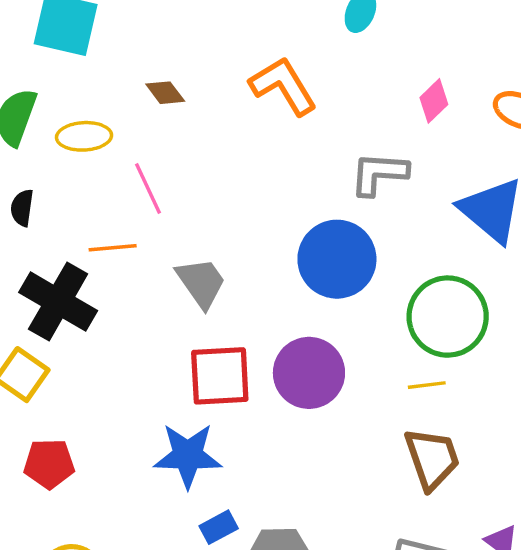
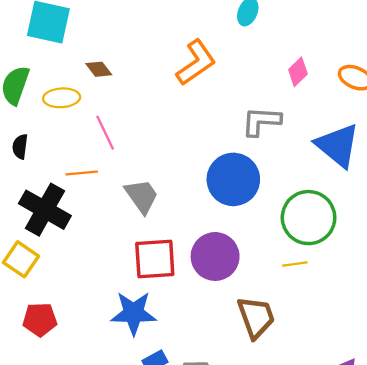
orange L-shape: (283, 86) -> (196, 63), turned 87
brown diamond: (165, 93) -> (99, 69), moved
brown trapezoid: (432, 459) -> (256, 317), moved

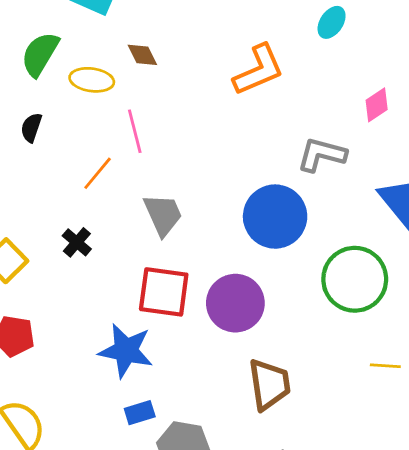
orange line: (82, 173) -> (98, 173), turned -56
black cross: (45, 210) -> (77, 242), moved, size x0.5
yellow line: (295, 264) -> (385, 366), moved

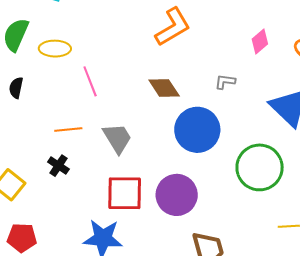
brown diamond: (142, 55) -> (164, 88), moved, size x1.4
gray L-shape: (322, 155) -> (225, 82), size x0.6
orange line: (98, 173) -> (68, 129), moved, turned 52

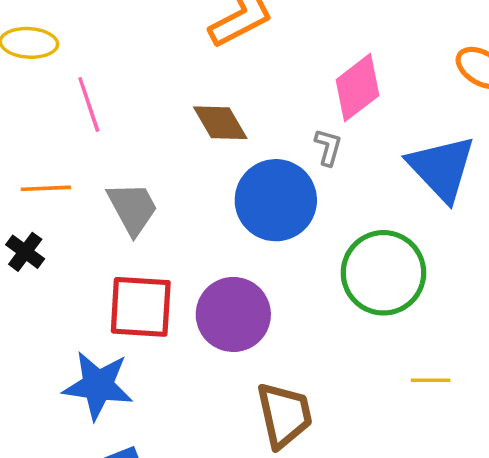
pink diamond: (260, 41) -> (358, 88), moved, size x1.5
gray L-shape: (225, 82) -> (328, 147), moved, turned 95

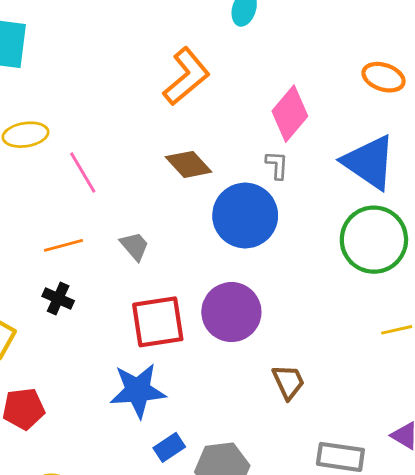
gray trapezoid: (133, 208) -> (135, 246), size x0.7
green circle: (383, 273) -> (374, 240), moved
brown trapezoid: (284, 415) -> (288, 382), size x0.7

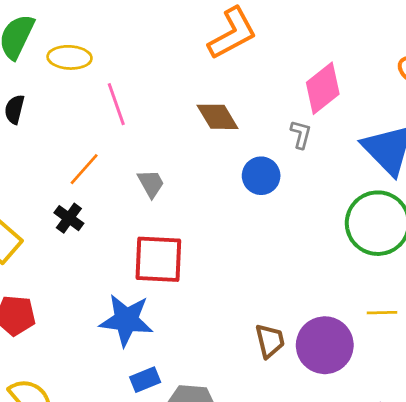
blue circle: (245, 216) -> (261, 176), size x0.6
orange line: (63, 245) -> (84, 169), turned -45
purple circle: (231, 312) -> (325, 345), moved

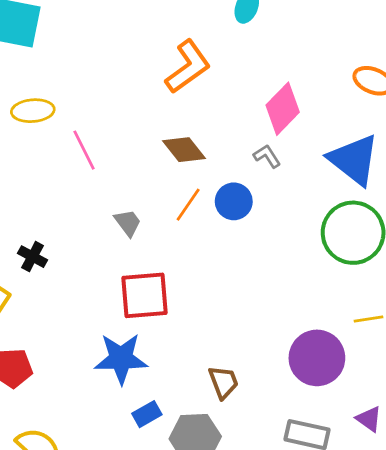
gray L-shape: (301, 134) -> (267, 156), turned -40
orange line: (84, 169) -> (188, 205), moved
black cross: (69, 218) -> (33, 257), moved
brown trapezoid: (270, 341) -> (223, 382), moved

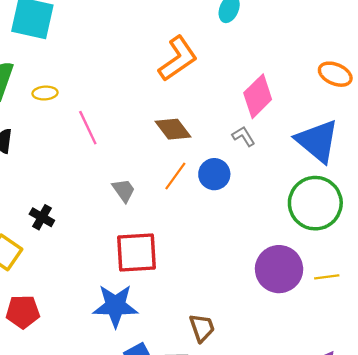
yellow ellipse: (33, 111) -> (45, 93), size x0.7
purple circle: (317, 358) -> (279, 269), moved

